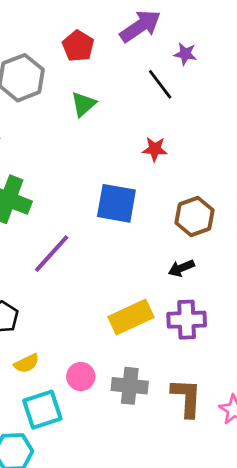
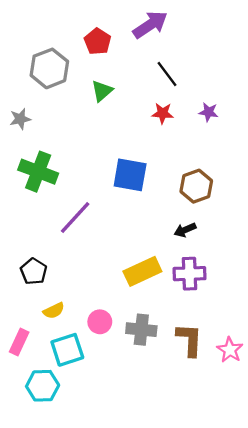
purple star: (185, 54) -> (209, 112), moved
red star: (155, 149) -> (163, 113), moved

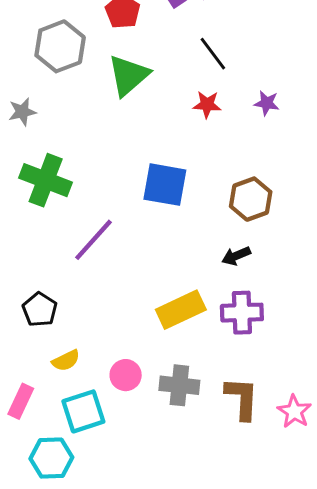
green triangle: (102, 91) -> (128, 75), size x1.5

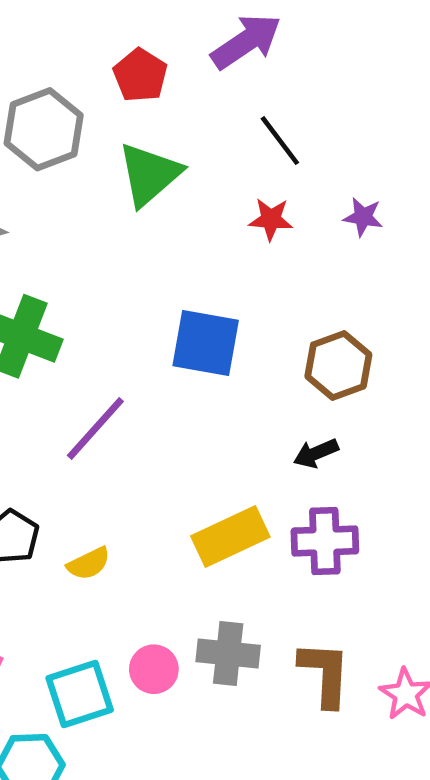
yellow semicircle: (66, 361) -> (89, 563), moved
pink circle: (126, 375) -> (154, 669), moved

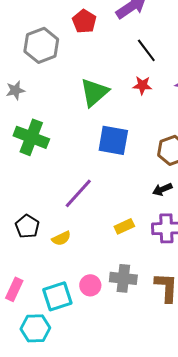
green triangle: (149, 174) -> (94, 92), moved
purple line: (95, 428) -> (78, 193), moved
yellow rectangle: (230, 536) -> (124, 226), size x0.6

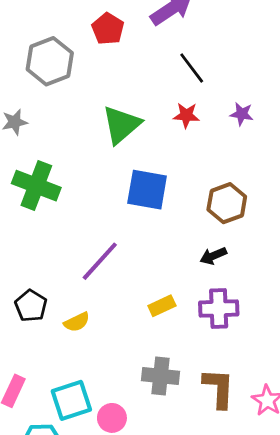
pink circle: (90, 285) -> (112, 418), moved

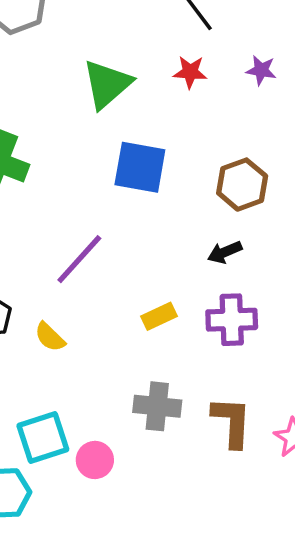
yellow semicircle: (77, 322) -> (50, 337), turned 70

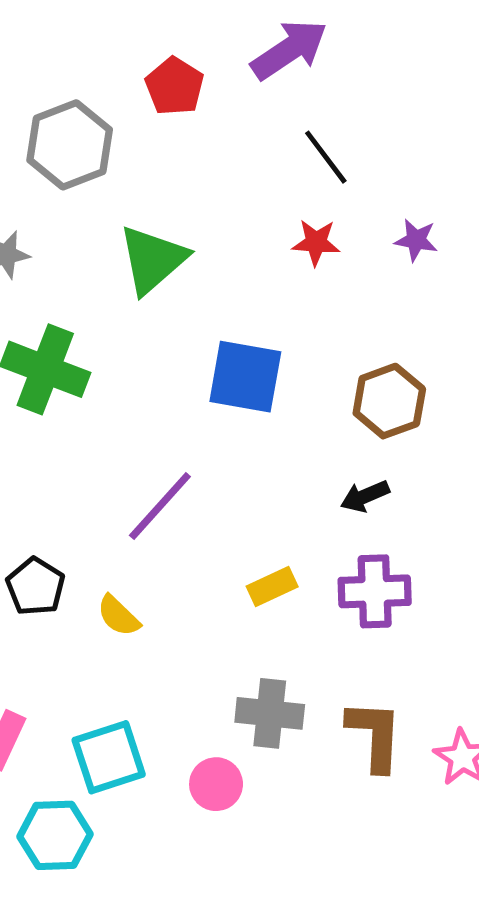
green triangle: (107, 84) -> (153, 260), moved
pink circle: (95, 460) -> (216, 784), moved

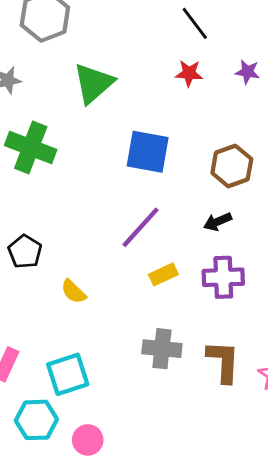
purple line: (160, 506) -> (141, 227), moved
black pentagon: (35, 586) -> (25, 252), moved
pink circle: (216, 784) -> (88, 440), moved

